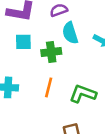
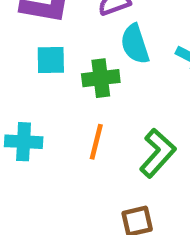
green L-shape: (83, 94) -> (158, 153), turned 112

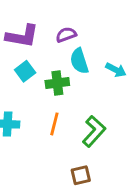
cyan square: (51, 60) -> (25, 71), turned -36

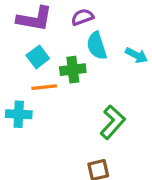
orange line: (54, 124) -> (44, 87), moved, turned 70

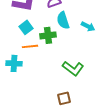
green L-shape: (113, 122) -> (73, 68), turned 85

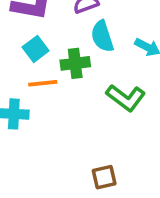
green L-shape: (73, 68) -> (126, 98), moved

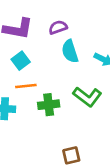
green cross: (75, 63) -> (49, 105), moved

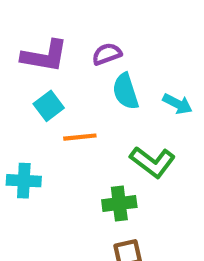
orange line: (26, 86) -> (80, 137), moved
green cross: (49, 105) -> (119, 204), moved

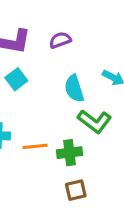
cyan semicircle: (126, 91) -> (74, 89), moved
orange line: (80, 137) -> (35, 146), moved

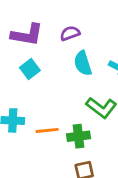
cyan semicircle: (74, 89) -> (83, 63), moved

